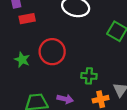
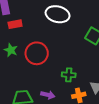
green star: (22, 60) -> (11, 50), moved

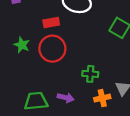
red rectangle: (15, 24) -> (51, 23), moved

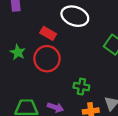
red rectangle: (51, 23) -> (48, 33), turned 35

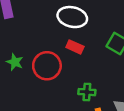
red rectangle: (48, 33) -> (75, 47), moved

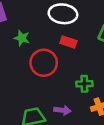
green star: (15, 62) -> (22, 38), moved

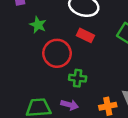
green cross: (84, 84) -> (78, 78), moved

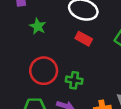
red circle: (57, 53) -> (44, 71), moved

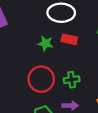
green star: (38, 26) -> (46, 43), moved

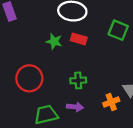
red circle: (41, 79) -> (29, 78), moved

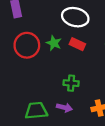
red circle: (29, 78) -> (27, 45), moved

